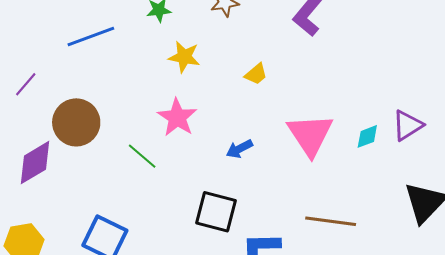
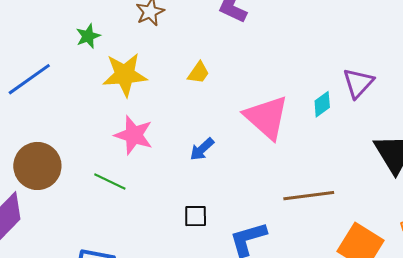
yellow star: (184, 57) -> (125, 75), size x1.4
black square: (216, 212) -> (196, 216), size x0.6

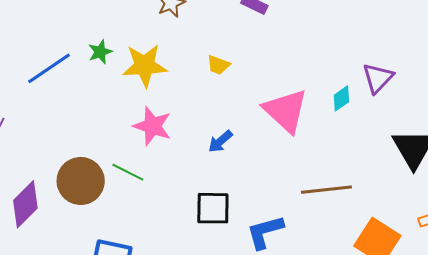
green star: (88, 36) -> (100, 52), moved
yellow trapezoid: (198, 73) -> (218, 65), turned 75
brown circle: (37, 166) -> (81, 181), moved
black square: (196, 216) -> (213, 208), size x1.5

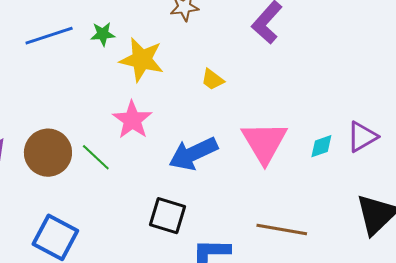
blue arrow: (220, 141) -> (193, 154), size x1.8

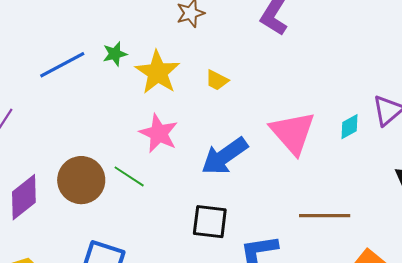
yellow star: (142, 60) -> (158, 72), turned 30
yellow trapezoid: (213, 80) -> (217, 80), moved

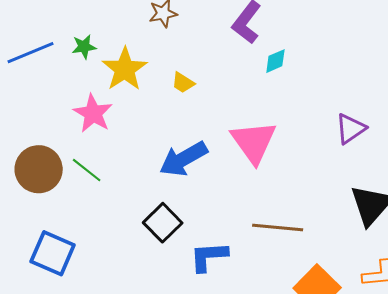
cyan diamond: (350, 127) -> (275, 61), moved
pink star: (159, 133) -> (93, 113), moved
black square: (210, 222) -> (163, 223), turned 33

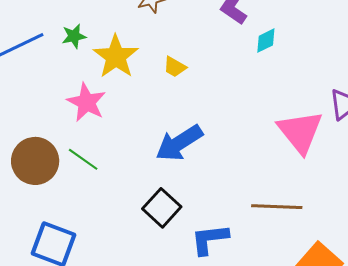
pink triangle: (254, 142) -> (300, 132), moved

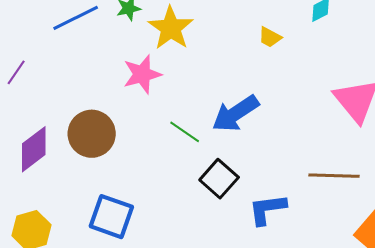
yellow trapezoid: (175, 67) -> (270, 37), moved
pink star: (86, 102) -> (142, 74), turned 30
green line: (83, 159) -> (185, 132), moved

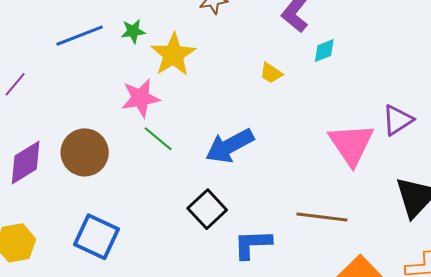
green line: (185, 132) -> (158, 139), moved

